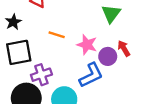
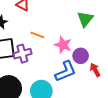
red arrow: (124, 48) -> (95, 70), moved
purple cross: (41, 75) -> (22, 54), moved

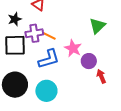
purple cross: (22, 54) -> (34, 33), moved
blue L-shape: (66, 71) -> (49, 59), moved

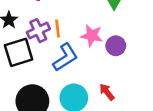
orange line: (49, 36) -> (58, 28), turned 72
red arrow: (101, 76) -> (107, 92), moved

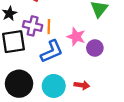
purple cross: (38, 31) -> (33, 26), turned 30
red arrow: (107, 92) -> (82, 85), turned 128

